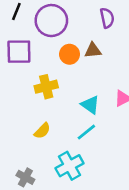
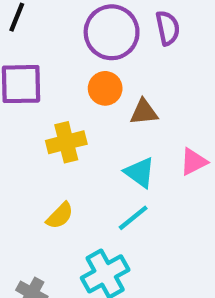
purple circle: (51, 21) -> (112, 32), moved
brown triangle: (93, 50) -> (144, 112), moved

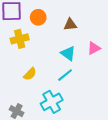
orange circle: (105, 88) -> (38, 17), moved
yellow cross: (66, 142) -> (20, 39), moved

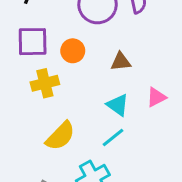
yellow semicircle: (30, 74) -> (60, 136), size x1.5

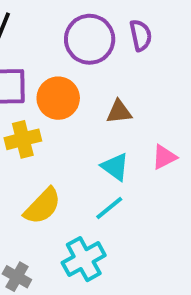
orange circle: (73, 51) -> (58, 98), size x1.4

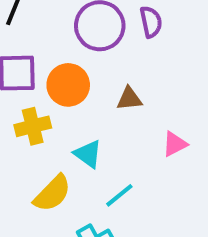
cyan triangle: (115, 167) -> (88, 154), moved

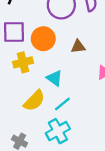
cyan line: (119, 195) -> (62, 104), moved

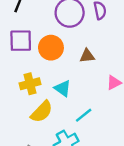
yellow cross: (23, 62) -> (30, 84), moved
cyan line: (62, 104) -> (84, 115), moved

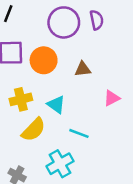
cyan line: (84, 115) -> (79, 133), turned 60

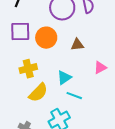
cyan triangle: (56, 104) -> (64, 78), moved, turned 49

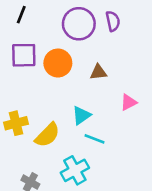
yellow cross: (28, 69) -> (16, 123), moved

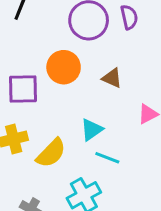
purple square: (24, 55) -> (23, 89), moved
brown triangle: (98, 72) -> (112, 78), turned 30

